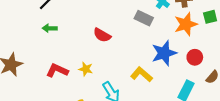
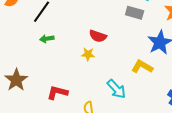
yellow star: (86, 69) -> (88, 54), moved
red L-shape: (57, 70) -> (57, 93), moved

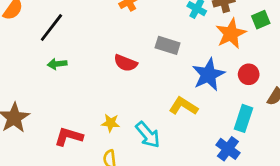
gray rectangle: (135, 13) -> (168, 45), moved
yellow star: (88, 54) -> (111, 123), moved

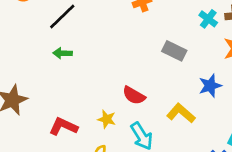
red semicircle: (126, 63) -> (134, 95), moved
blue star: (208, 75) -> (210, 86), size x0.7

